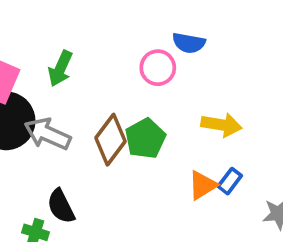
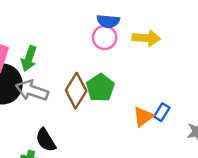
blue semicircle: (189, 43) -> (108, 21), moved
green arrow: (60, 68) -> (29, 59), moved
yellow arrow: (221, 125) -> (146, 38), moved

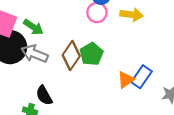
green arrow: (29, 59) -> (33, 27), turned -78
blue rectangle: (162, 112) -> (142, 77), size x1.5

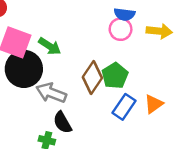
gray arrow: (35, 54) -> (51, 93), moved
blue rectangle: (142, 77) -> (124, 107), moved

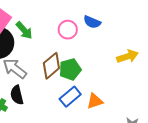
pink circle: (121, 29) -> (68, 30), moved
yellow arrow: (159, 31) -> (128, 56), moved, turned -40

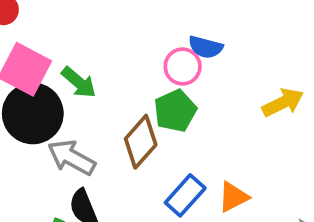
pink circle: (68, 30) -> (183, 66), moved
green pentagon: (70, 69) -> (175, 111), moved

